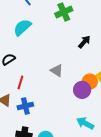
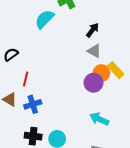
cyan semicircle: (22, 27) -> (45, 19), moved
gray triangle: (57, 71) -> (94, 51), moved

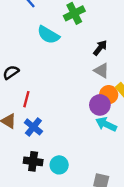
cyan semicircle: (45, 19) -> (48, 35), turned -105
blue cross: (33, 104) -> (33, 127), turned -35
cyan arrow: (99, 119) -> (106, 124), moved

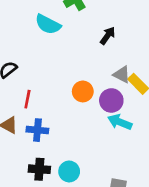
gray triangle: (101, 71) -> (122, 75), moved
orange circle: (109, 95) -> (83, 91), moved
blue cross: (33, 127) -> (37, 130), turned -30

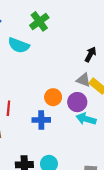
black arrow: (108, 36) -> (90, 54), moved
blue cross: (37, 130) -> (41, 120), moved

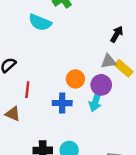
gray triangle: (84, 80) -> (109, 61), turned -32
cyan arrow: (86, 119) -> (96, 101), moved, turned -90

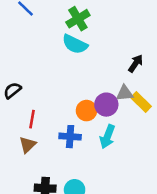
cyan semicircle: (40, 22) -> (75, 44), moved
purple circle: (101, 85) -> (106, 105), moved
brown triangle: (13, 114) -> (28, 145), moved, turned 49

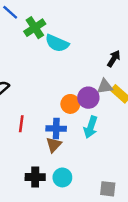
green cross: (78, 19) -> (35, 28), moved
red line: (32, 119) -> (21, 124), moved
brown triangle: (28, 145) -> (54, 145), moved

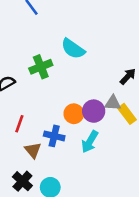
green cross: (35, 28) -> (41, 67), moved
brown triangle: (54, 145) -> (33, 150), moved, turned -35
black cross: (35, 177) -> (22, 181), turned 30

